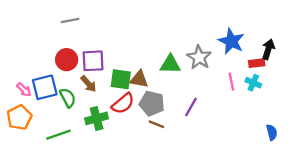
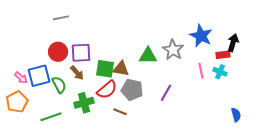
brown line: (156, 124) -> (120, 112), moved

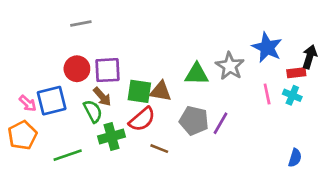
green semicircle: (59, 85) -> (93, 111), moved
gray pentagon: (132, 90) -> (194, 121), moved
blue semicircle: (236, 115) -> (295, 158), moved, turned 32

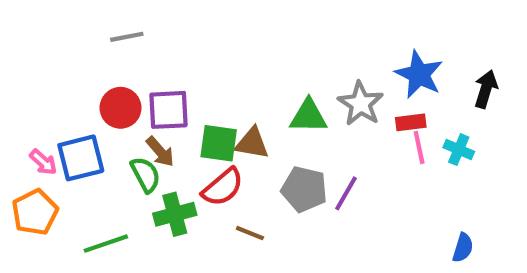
red rectangle: (296, 73) -> (411, 122), moved

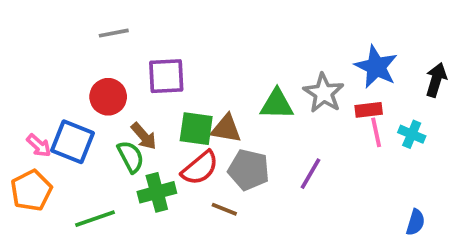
purple square: (169, 110) -> (166, 76), moved
blue square: (81, 158) -> (73, 142), turned 36
gray pentagon: (304, 189) -> (249, 170), moved

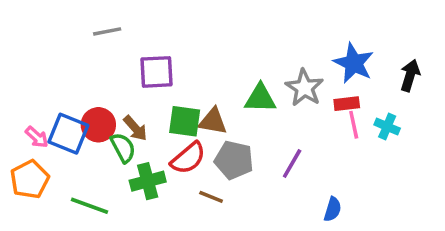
red circle: (108, 97) -> (98, 125), moved
green line: (95, 219) -> (90, 206), turned 39
blue semicircle: (415, 222) -> (333, 209), moved

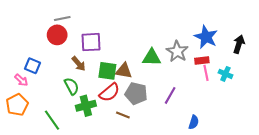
red circle: (98, 125) -> (57, 35), moved
brown arrow: (135, 128) -> (79, 64), moved
blue square: (68, 134) -> (32, 66), moved, size x0.7
green line: (90, 206) -> (52, 120), turned 35

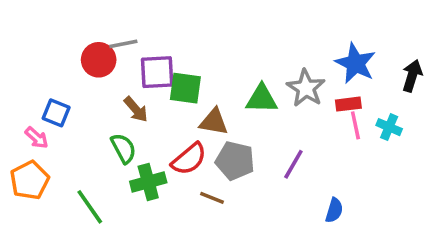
gray line: (62, 18) -> (123, 44), moved
green square: (107, 71) -> (185, 88), moved

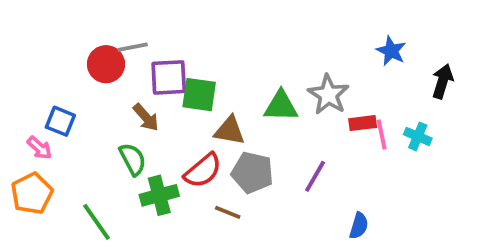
blue star: (355, 63) -> (391, 51), moved, size x0.7
red rectangle: (348, 104) -> (363, 123), moved

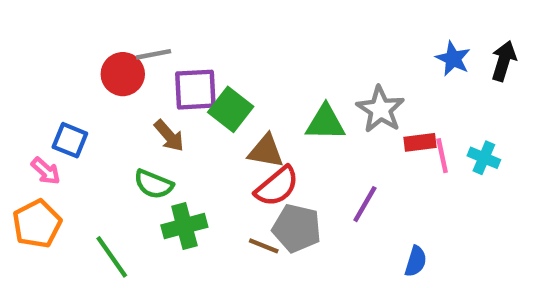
black arrow: (442, 81) -> (504, 61), moved
green square: (199, 95) -> (231, 109), turned 30
green semicircle: (133, 159) -> (154, 184), turned 140
red semicircle: (203, 171) -> (277, 186), moved
gray pentagon: (252, 173) -> (297, 228), moved

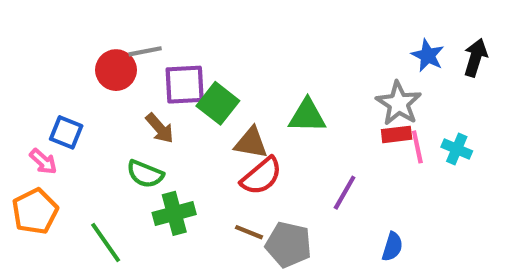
gray star: (380, 109) -> (399, 103), moved
gray pentagon: (297, 228) -> (288, 245), moved

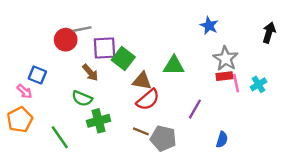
blue star: (428, 55) -> (209, 26), moved
cyan cross: (457, 149) -> (258, 84), turned 35

